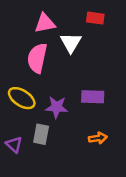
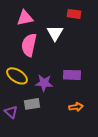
pink triangle: (45, 23) -> (25, 18), moved
gray rectangle: (41, 134) -> (32, 104), turned 70

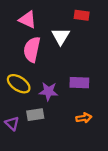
pink triangle: (25, 18) -> (28, 20), turned 36

